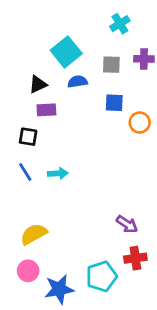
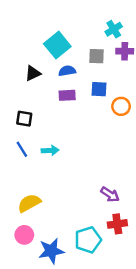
cyan cross: (120, 24) -> (114, 29), moved
purple rectangle: (46, 110) -> (67, 95), moved

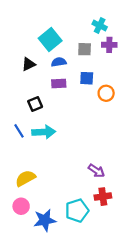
cyan cross: (114, 29) -> (100, 25), turned -32
black square: (24, 119) -> (35, 104), moved, turned -32
cyan arrow: (50, 150) -> (44, 132), size x1.5

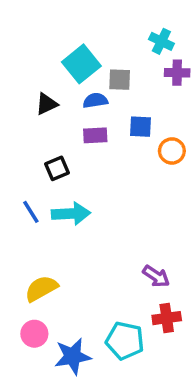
gray square: (85, 49) -> (120, 80), moved
cyan pentagon: (77, 211) -> (125, 341), turned 30

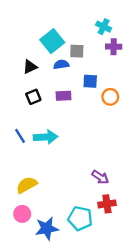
purple rectangle: (95, 135) -> (63, 96), moved
black square: (57, 168) -> (33, 97), moved

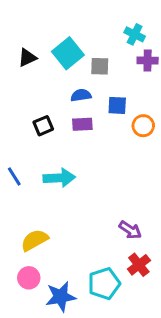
blue semicircle: (61, 65) -> (81, 95), moved
black triangle: (30, 67) -> (27, 58), moved
blue line: (20, 136) -> (14, 176), moved
red cross: (107, 204) -> (139, 265), turned -30
cyan pentagon: (80, 218) -> (104, 284), turned -30

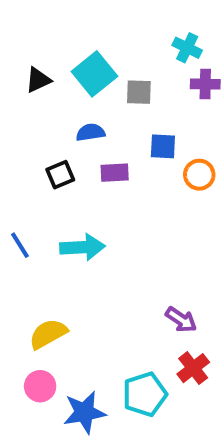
blue semicircle: (81, 95) -> (90, 132), moved

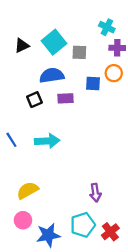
blue semicircle: (90, 132) -> (52, 75), size x1.5
orange circle: (199, 175) -> (114, 73), moved
purple arrow: (181, 320) -> (95, 193), moved, turned 48
red cross: (193, 368) -> (110, 232), moved

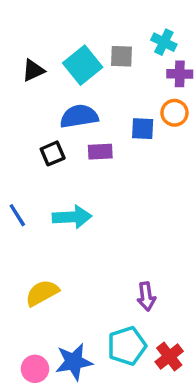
gray square: (79, 52) -> (121, 56), moved
pink circle: (23, 220) -> (35, 369), moved

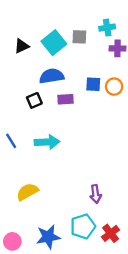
cyan cross: (164, 42) -> (107, 28), turned -35
orange circle: (174, 113) -> (114, 87), moved
pink circle: (35, 369) -> (12, 241), moved

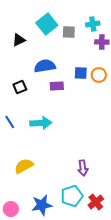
cyan square: (54, 43) -> (47, 24), moved
black square: (34, 100) -> (20, 87), moved

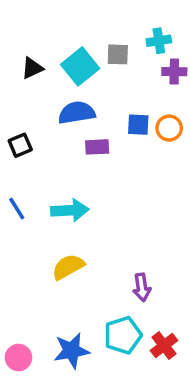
cyan square: (47, 24) -> (80, 66), moved
black square: (20, 87) -> (20, 145), moved
yellow semicircle: (24, 166) -> (68, 267), moved

